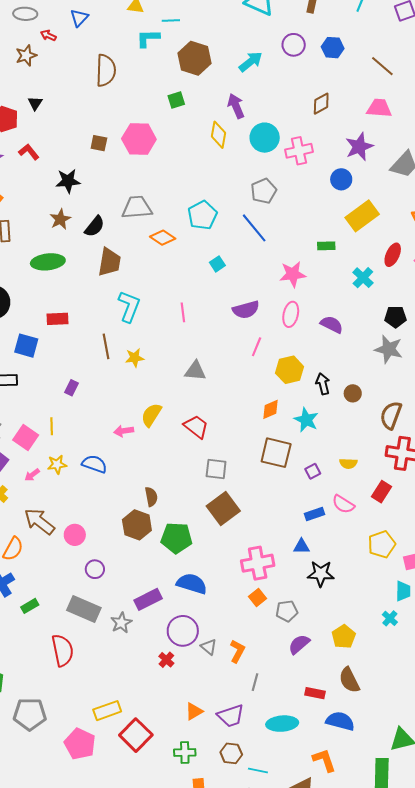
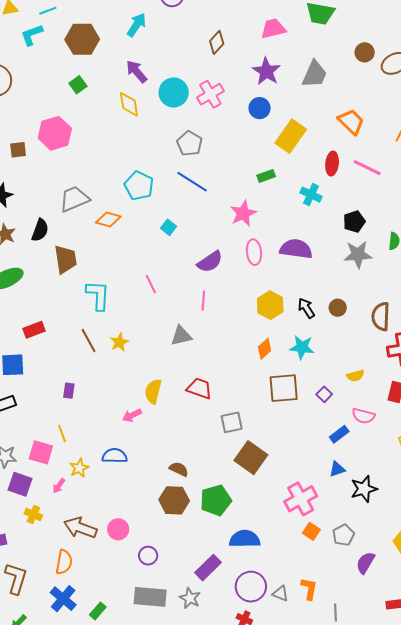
purple semicircle: (332, 325) -> (296, 249), size x1.4
pink line: (257, 347) -> (203, 300), moved
brown semicircle: (151, 497) -> (179, 469), turned -36

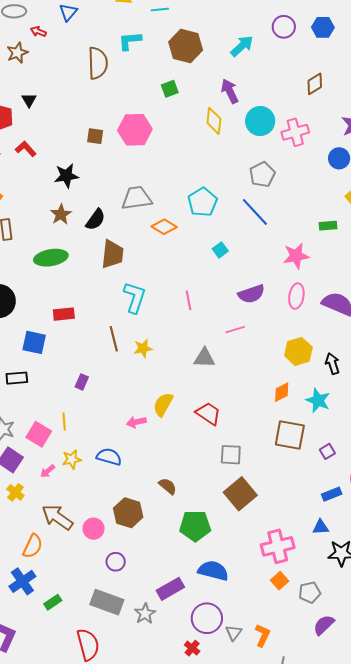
cyan L-shape: (32, 35) -> (130, 41), moved
pink line: (203, 300) -> (235, 330), turned 54
brown hexagon: (174, 500) -> (128, 513), moved
gray triangle: (280, 594) -> (234, 633), turned 30

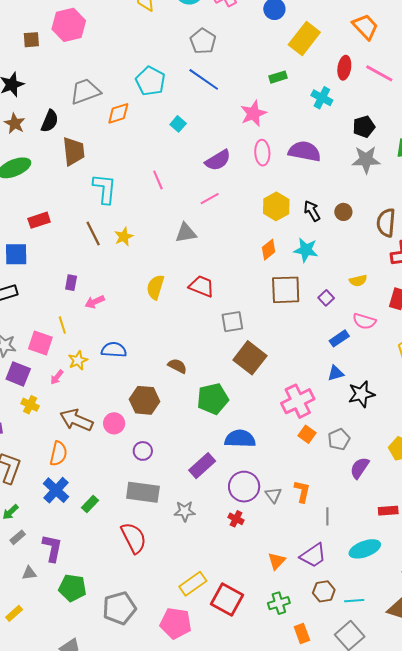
orange diamond: (164, 227) -> (118, 113), turned -35
pink arrow: (136, 422) -> (95, 302), moved
gray star: (145, 614) -> (185, 511), moved, turned -30

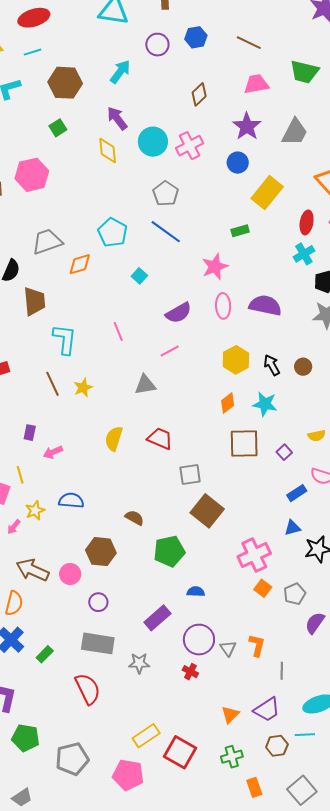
cyan cross: (322, 98) -> (304, 254), moved, turned 30
blue semicircle: (240, 439) -> (196, 592), size x0.6
cyan line: (354, 601) -> (305, 735), moved

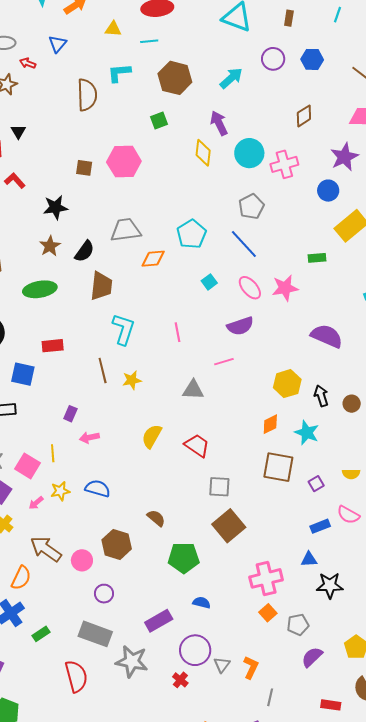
pink ellipse: (223, 306) -> (250, 288), moved, turned -50
gray star: (139, 663) -> (132, 661), size x1.5

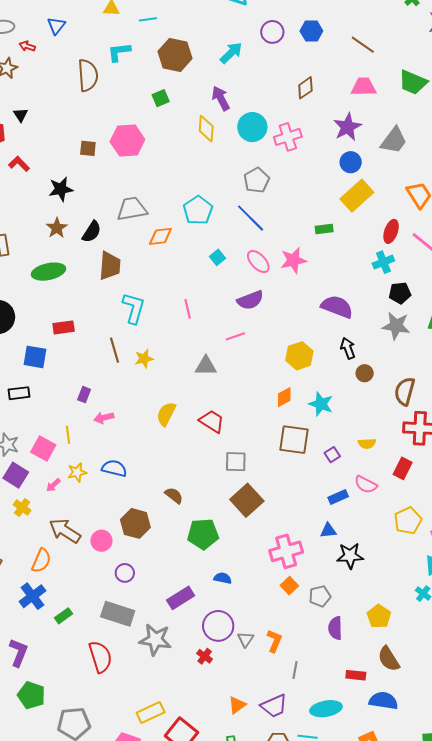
blue circle: (328, 191) -> (351, 162), moved
black arrow: (321, 396) -> (348, 348), moved
purple semicircle: (312, 657) -> (335, 628), turned -45

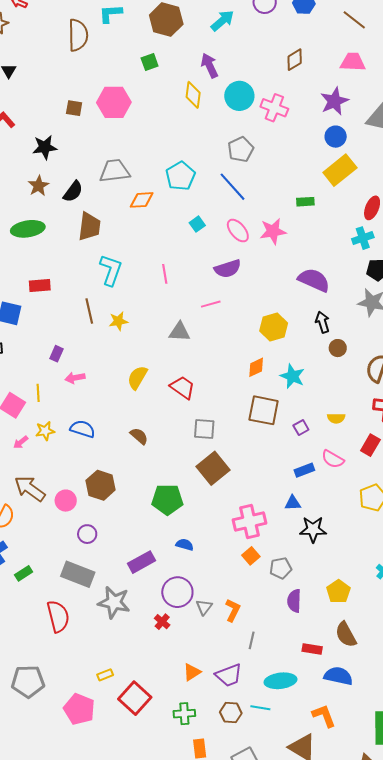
pink cross: (288, 137) -> (274, 108), turned 36
brown semicircle: (174, 495) -> (139, 436), moved
yellow rectangle: (151, 713) -> (105, 675), size x0.6

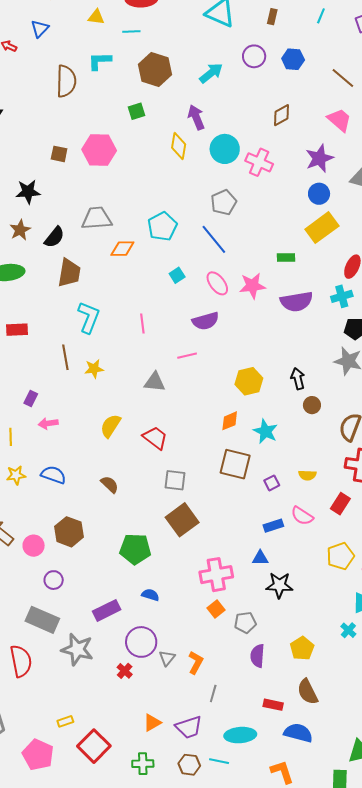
pink trapezoid: (353, 62) -> (339, 120), turned 36
purple semicircle: (314, 280) -> (296, 302), moved, turned 144

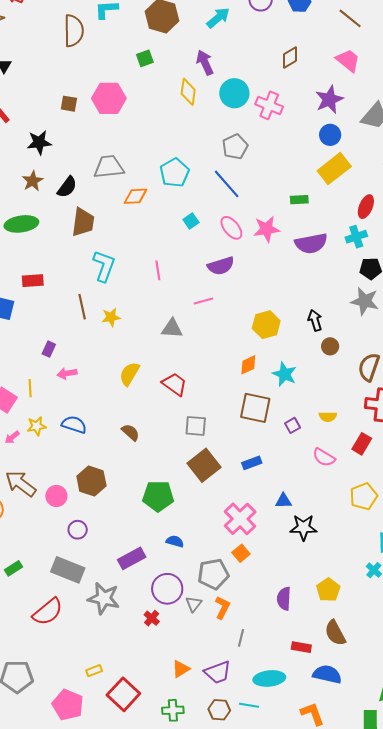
blue rectangle: (273, 526) -> (252, 463), moved
pink cross: (216, 575) -> (240, 519), turned -32
gray pentagon: (245, 623) -> (213, 574), moved, size x1.4
red semicircle: (21, 661) -> (48, 612), turned 64

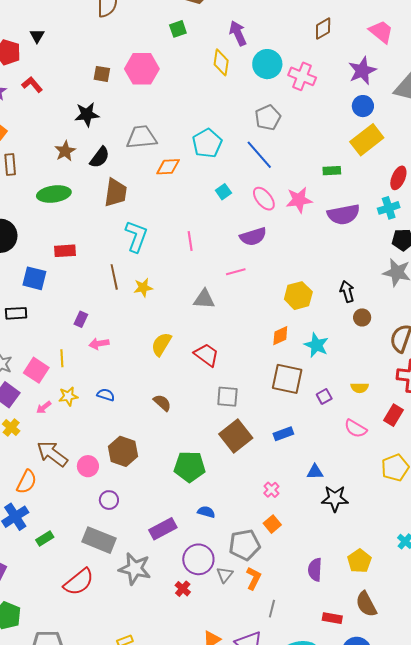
black star: (39, 142) -> (87, 114), moved
blue semicircle: (74, 425) -> (106, 395), size x0.7
pink cross: (240, 519) -> (271, 490), size x0.5

